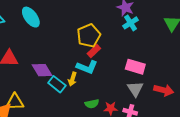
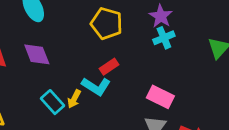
yellow pentagon: (89, 36) -> (107, 23), moved, turned 30
purple diamond: (42, 70) -> (37, 54), moved

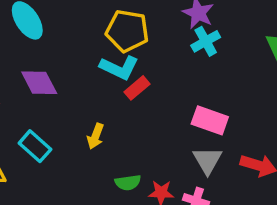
cyan L-shape: (96, 86) -> (119, 68), moved
cyan rectangle: (52, 102) -> (35, 146), moved

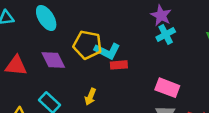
yellow pentagon: (127, 31) -> (88, 45), moved
red rectangle: (137, 88) -> (119, 65), turned 35

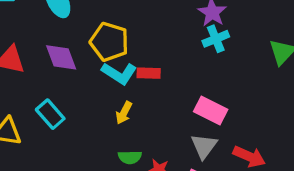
cyan L-shape: (107, 51) -> (119, 73), moved
yellow arrow: (90, 97) -> (124, 113), moved

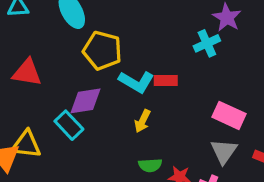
cyan cross: (216, 39) -> (207, 43), moved
yellow pentagon: (109, 42) -> (102, 50), moved
purple diamond: (61, 57) -> (86, 101), moved, turned -76

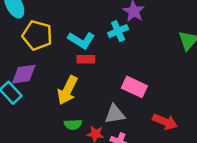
cyan L-shape: (136, 82) -> (81, 40), moved
yellow arrow: (142, 121) -> (67, 90), size x1.6
gray triangle: (224, 151) -> (115, 114), moved, turned 45

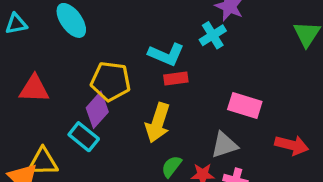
yellow pentagon: (37, 35) -> (111, 81), moved
purple diamond: (24, 74) -> (97, 110), turned -32
green semicircle: (73, 124) -> (171, 166), turned 138

